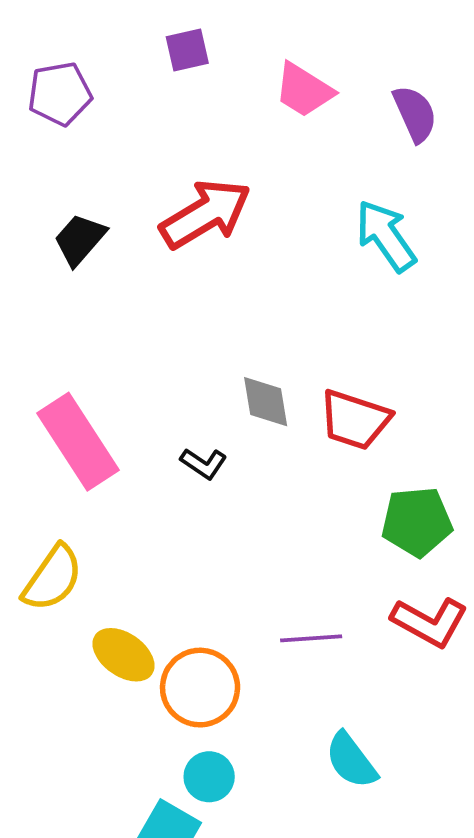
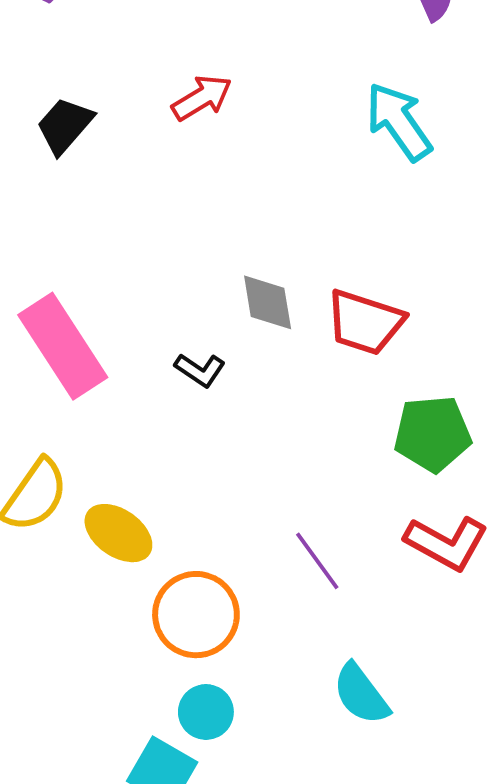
red arrow: (205, 214) -> (202, 98), size x0.6
purple line: (311, 638) -> (317, 561), turned 58
yellow ellipse: (124, 655) -> (118, 533), moved

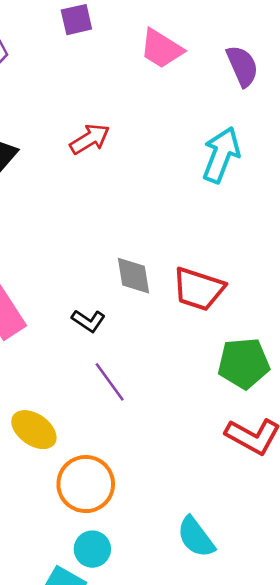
cyan arrow: (399, 122) -> (221, 155), turned 56
purple line: (317, 561) -> (110, 382), moved

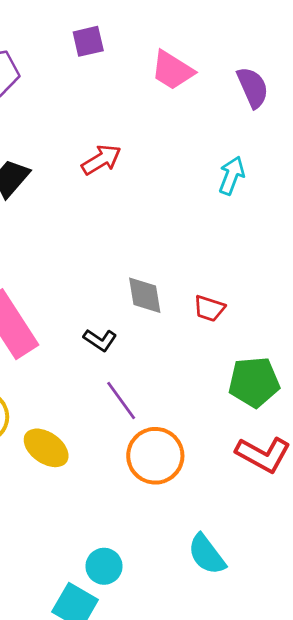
cyan arrow: (221, 155) -> (232, 176), size x0.7
red trapezoid: (199, 289) -> (209, 308), size x0.6
orange circle: (86, 484) -> (155, 456), moved

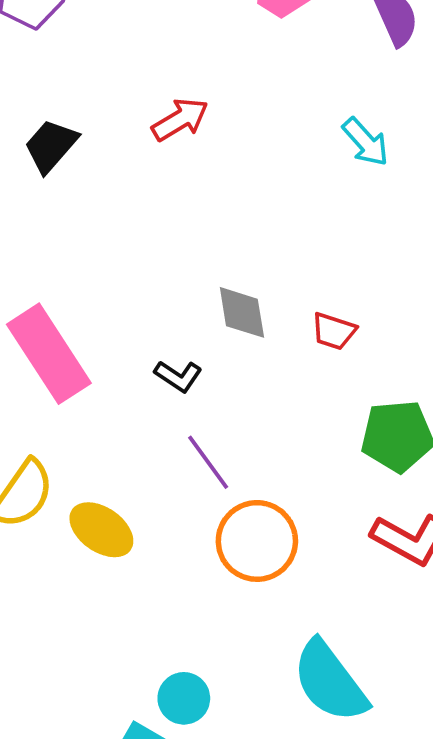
cyan arrow: (232, 176) -> (366, 142), turned 117
cyan semicircle: (207, 554) -> (330, 681), size x1.4

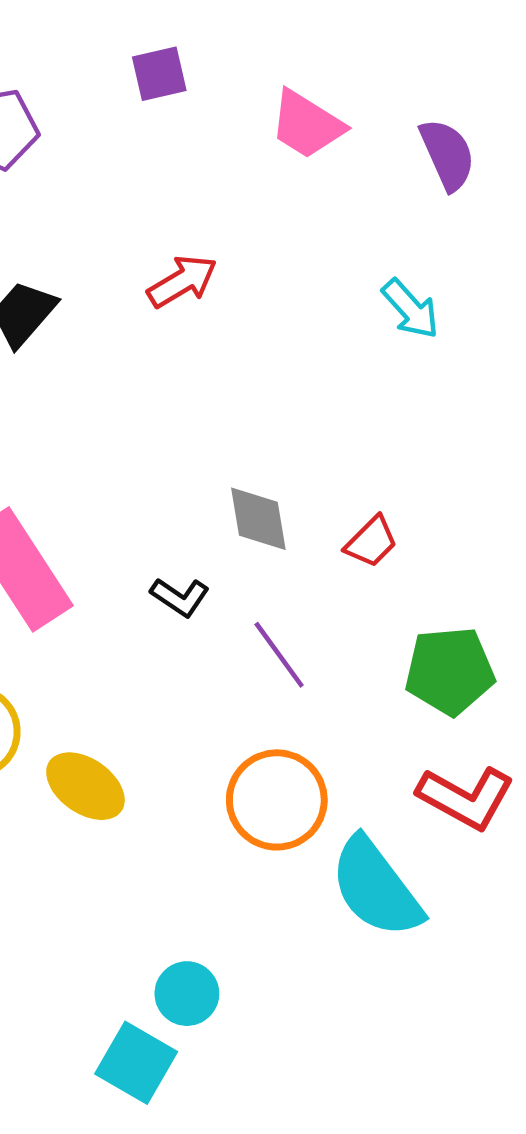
red trapezoid: (334, 331) -> (371, 542), turned -63
purple line: (208, 462) -> (279, 655), moved
cyan semicircle: (330, 681) -> (376, 888), moved

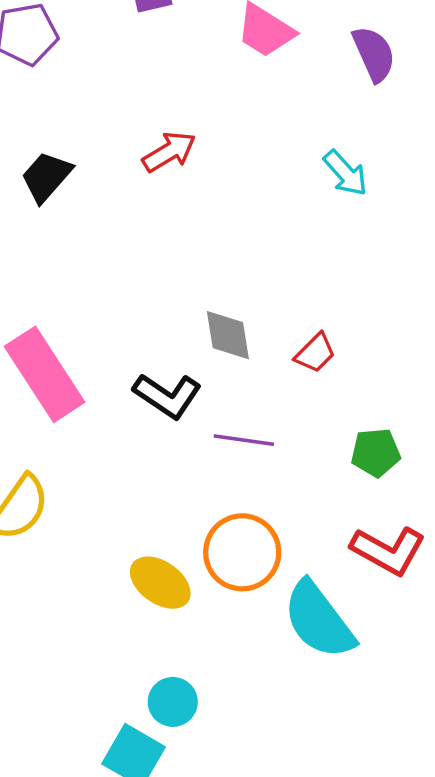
black L-shape: (180, 597) -> (167, 396), size x1.5
purple line: (279, 655) -> (244, 440), turned -46
green pentagon: (450, 671) -> (376, 453), size x0.7
yellow ellipse: (85, 786) -> (160, 583), moved

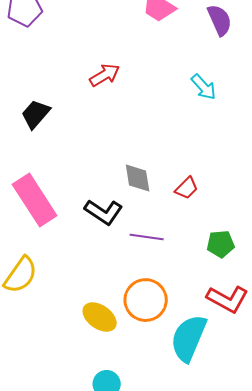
black trapezoid: (46, 177) -> (36, 114), moved
cyan semicircle: (319, 620) -> (189, 338), turned 60

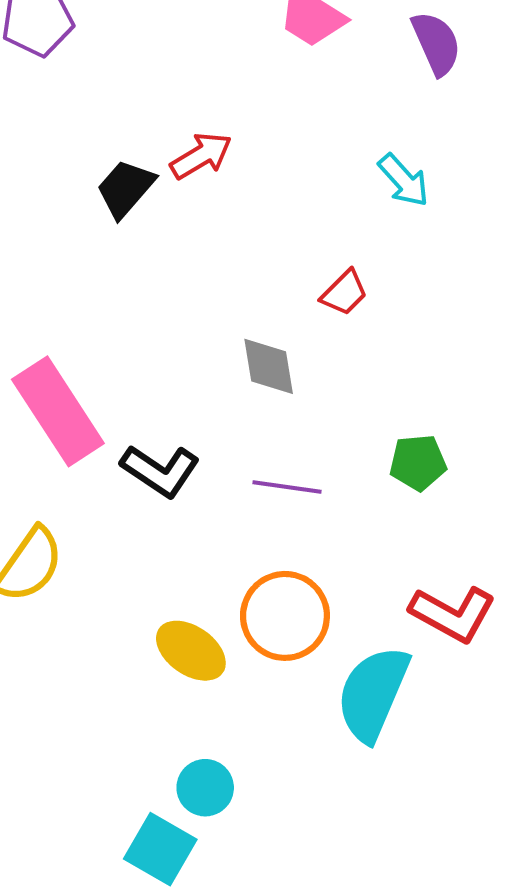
black trapezoid: (36, 114) -> (125, 188), moved
red trapezoid: (187, 188) -> (344, 293), moved
black L-shape: (104, 212) -> (160, 471), moved
green pentagon: (221, 244) -> (418, 463), moved

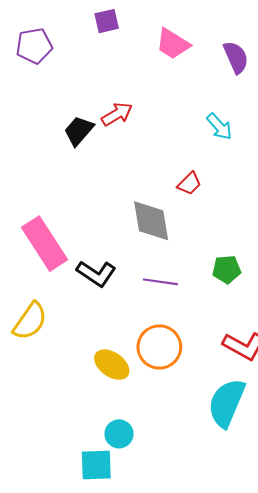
gray diamond: (269, 366) -> (151, 221), size x1.4
cyan semicircle: (373, 694) -> (227, 403), moved
cyan square: (160, 849) -> (96, 465), turned -32

